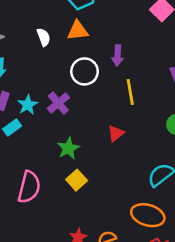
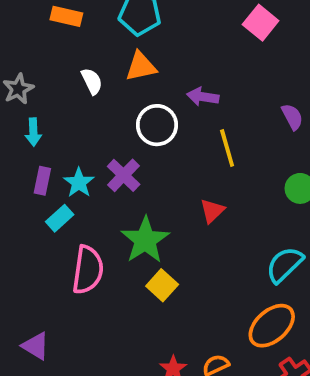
purple arrow: (117, 55) -> (203, 97), turned 102
green star: (68, 148) -> (145, 240), size x1.4
pink semicircle: (29, 187) -> (88, 270), moved
orange ellipse: (148, 215) -> (272, 326), turned -52

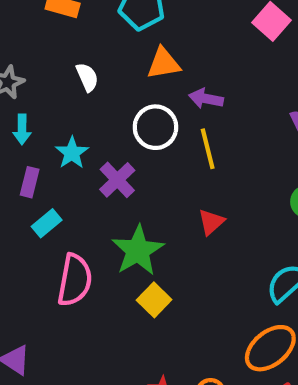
orange triangle: (141, 66) -> (163, 63), moved
yellow line: (227, 148) -> (208, 149), moved
cyan star: (79, 183) -> (72, 153), moved

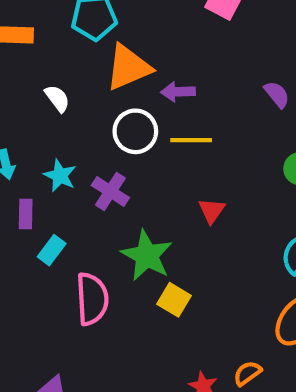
orange triangle: (163, 63) -> (128, 67), size x1.4
yellow line: (208, 149) -> (191, 140), turned -63

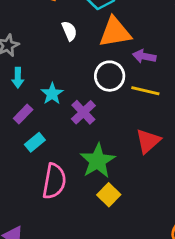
white semicircle: (57, 98) -> (69, 31), moved
red triangle: (212, 211) -> (148, 141), size x1.4
purple rectangle: (26, 214) -> (23, 114), turned 30

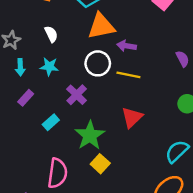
white semicircle: (69, 31) -> (51, 34), moved
cyan star: (52, 94) -> (49, 67), moved, turned -30
cyan rectangle: (35, 142) -> (51, 122), moved
pink semicircle: (54, 181) -> (57, 173), moved

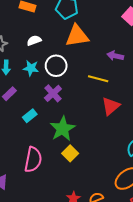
white semicircle: (51, 34) -> (34, 40), turned -88
purple arrow: (127, 46) -> (115, 56), moved
white circle: (98, 63) -> (56, 66), moved
red triangle: (132, 117) -> (111, 106), moved

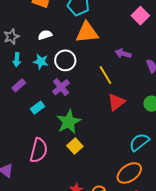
yellow line: (98, 79) -> (105, 75), turned 42

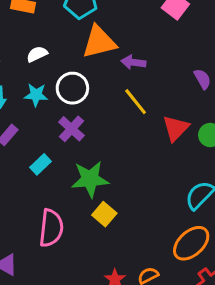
purple arrow: (123, 53) -> (133, 62), moved
red triangle: (116, 102) -> (176, 128), moved
green star: (69, 122) -> (90, 179), turned 30

